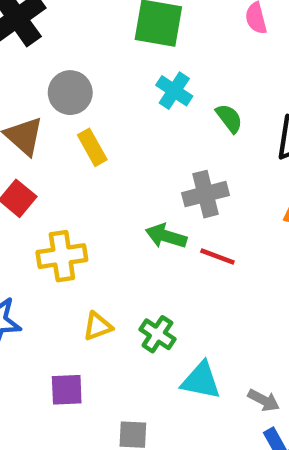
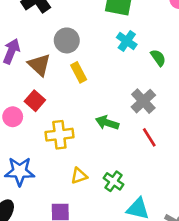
gray cross: (205, 194) -> (143, 101), turned -30
green arrow: (166, 236) -> (107, 123), moved
red line: (217, 257) -> (149, 137), turned 36

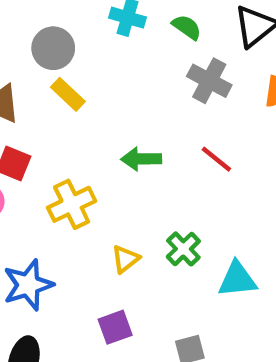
gray circle: (67, 40) -> (53, 48), moved
gray cross: (143, 101) -> (209, 81), moved
green cross: (113, 181) -> (183, 249), turned 30

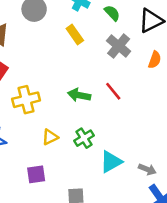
yellow rectangle: (68, 94) -> (75, 34), moved
green arrow: (141, 159) -> (79, 95), moved
cyan triangle: (237, 279) -> (111, 162), turned -35

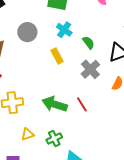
green arrow: (79, 95) -> (55, 104), size x1.4

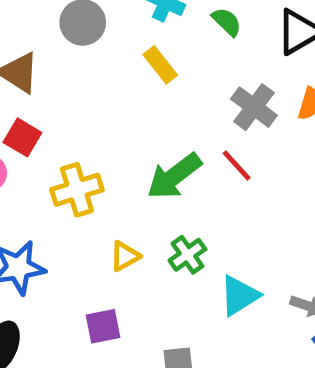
gray cross: (90, 69) -> (254, 107), moved
green arrow: (55, 104) -> (174, 176), turned -45

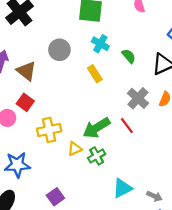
green cross: (187, 255) -> (97, 156), moved
yellow triangle: (125, 256) -> (75, 149), moved
purple square: (103, 326) -> (55, 197), turned -30

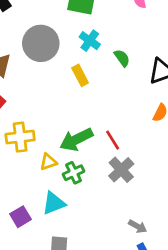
gray circle: (59, 50) -> (41, 43), size x1.4
gray cross: (138, 98) -> (121, 170), moved
cyan triangle: (122, 188) -> (54, 203), moved

